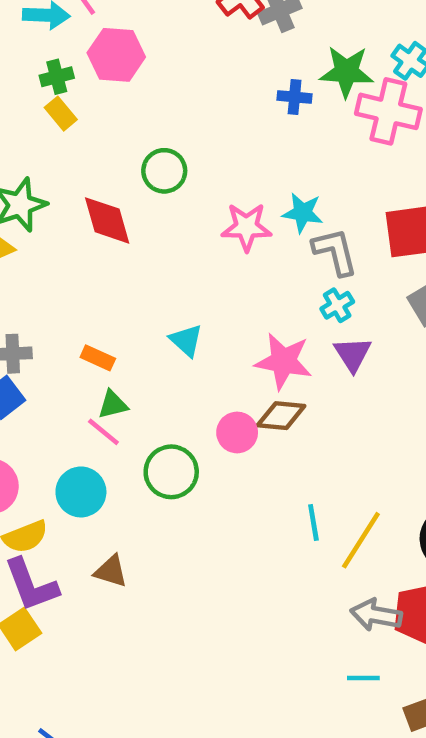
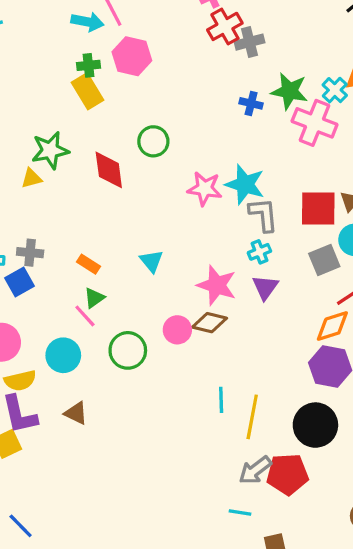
yellow rectangle: (61, 114) -> (88, 91), size x1.5
cyan star: (303, 213) -> (245, 184), size x1.4
green triangle: (113, 405) -> (94, 298), turned -30
yellow line: (361, 540) -> (252, 417), turned -30
gray arrow: (376, 615) -> (255, 470), turned -56

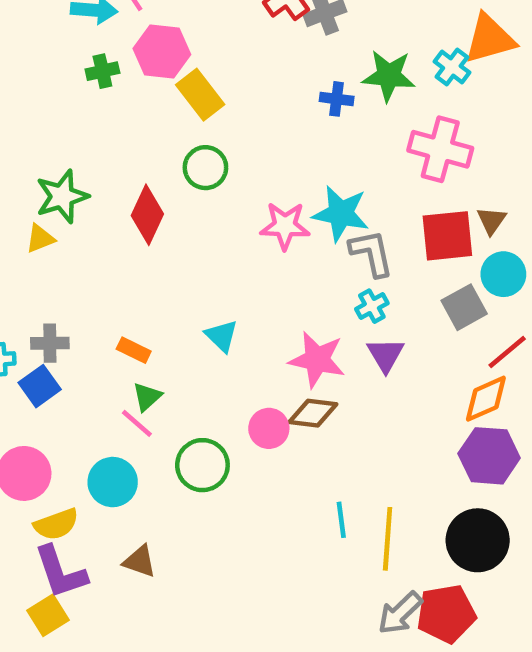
yellow rectangle: (88, 91) -> (200, 95), moved
pink cross: (315, 123) -> (440, 149), moved
red diamond: (109, 170) -> (147, 215), turned 39

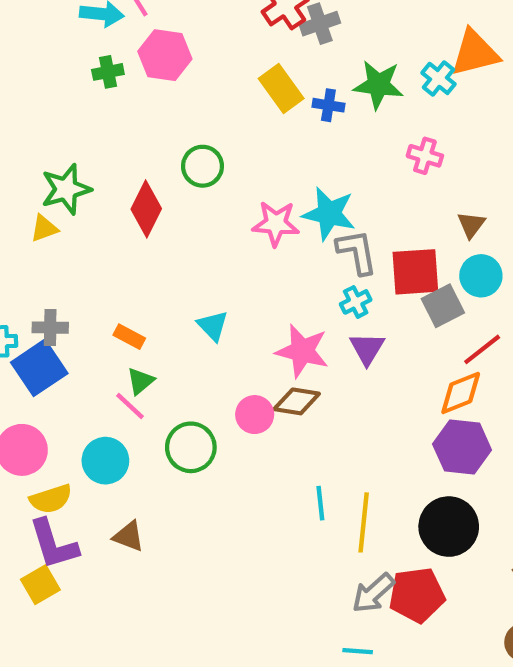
yellow rectangle: (200, 95) -> (281, 88), moved
pink cross: (440, 149) -> (425, 156), size x0.6
red square: (447, 236) -> (415, 272), moved
blue square: (40, 386) -> (39, 368), size x1.4

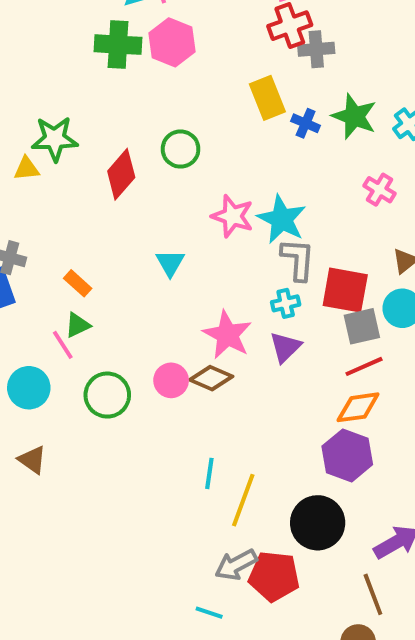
green cross: (108, 72) -> (118, 45), size x1.6
cyan triangle: (213, 326) -> (170, 263), moved
red line: (482, 349) -> (364, 366), moved

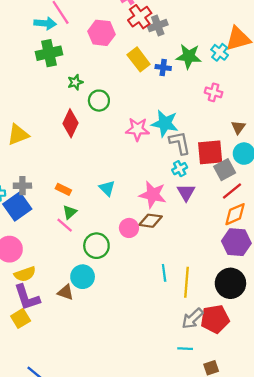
pink hexagon: (172, 42) -> (101, 33), moved
green star: (55, 139) -> (75, 82), moved, size x0.6
yellow triangle: (27, 169) -> (18, 135), size x1.5
cyan triangle: (170, 263) -> (107, 188), moved
cyan circle: (29, 388) -> (83, 277), moved

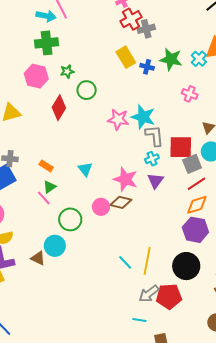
pink hexagon: (101, 33) -> (36, 76), moved
cyan line: (164, 273) -> (125, 262), moved, turned -42

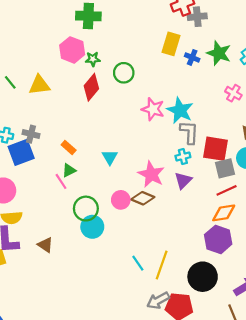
yellow rectangle: (126, 57) -> (171, 44), turned 40
green star: (67, 71) -> (93, 59), moved
cyan circle: (55, 246) -> (92, 227), moved

